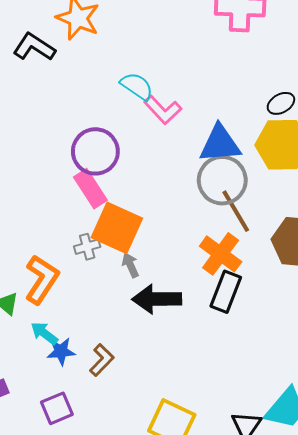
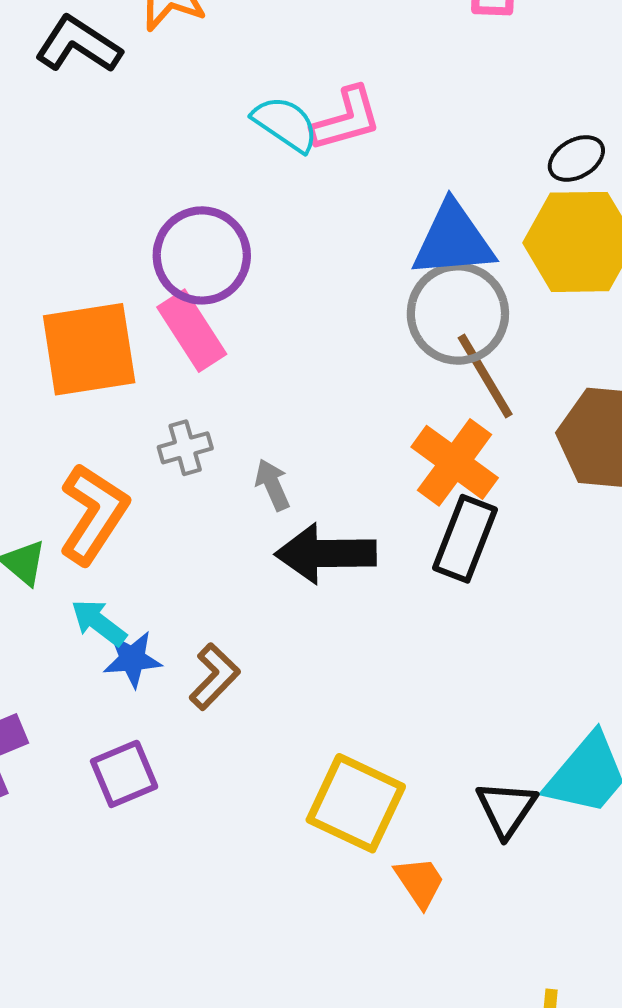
pink L-shape: (163, 110) -> (346, 119), moved, turned -63
orange square: (117, 228) -> (89, 349), moved, turned -33

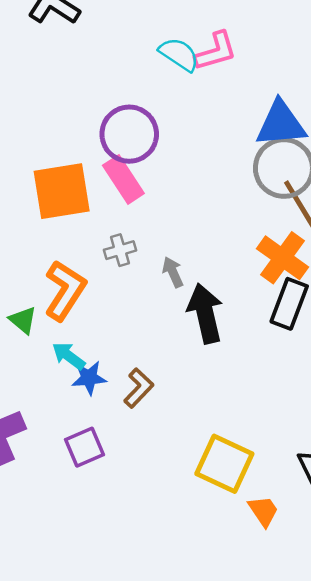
black arrow: (326, 554) -> (205, 313), turned 78

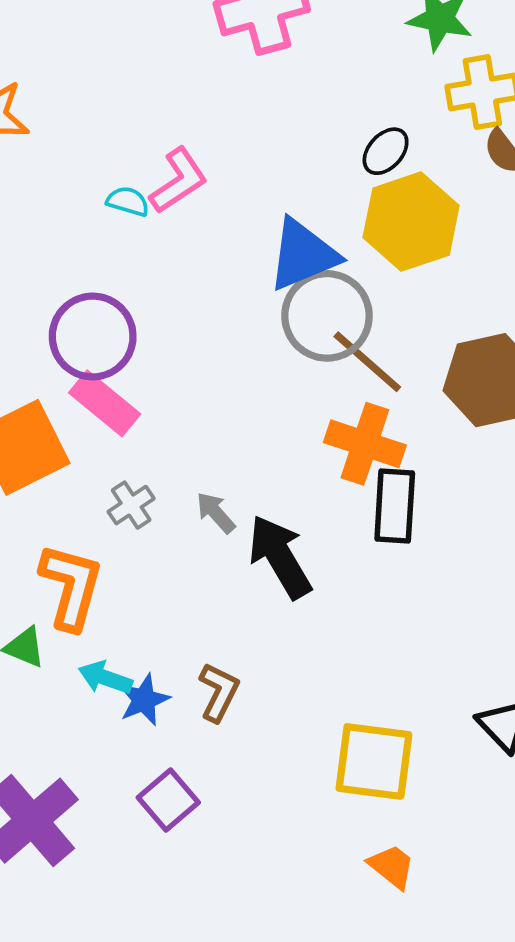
cyan semicircle: (179, 54) -> (128, 201), size x0.7
orange trapezoid: (263, 511) -> (392, 866), moved

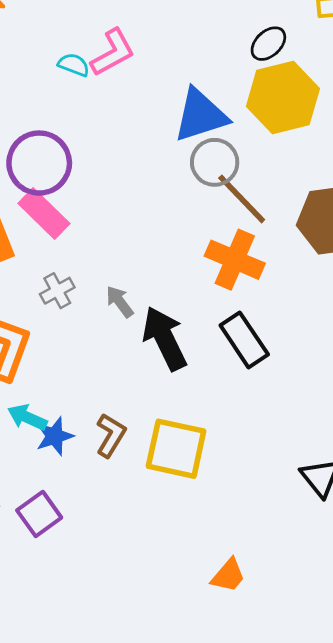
gray circle: (327, 316) -> (215, 162), size x0.7
black rectangle: (395, 506) -> (244, 340), moved, turned -42
yellow square: (374, 761) -> (176, 449), moved
purple square: (168, 800) -> (39, 514), moved
orange trapezoid: (392, 866) -> (228, 575), turned 87

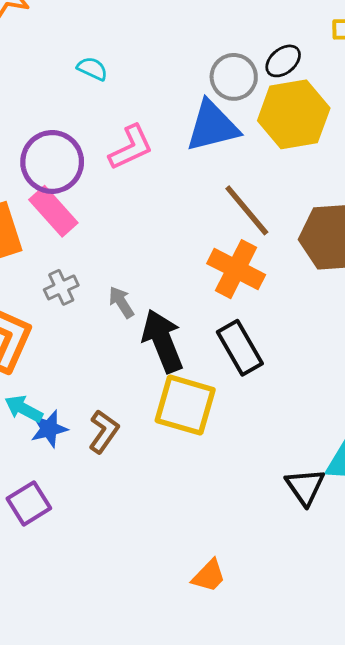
pink L-shape: (113, 53) -> (131, 147), moved
gray circle: (215, 162) -> (234, 77), moved
yellow square: (176, 449) -> (185, 405), moved

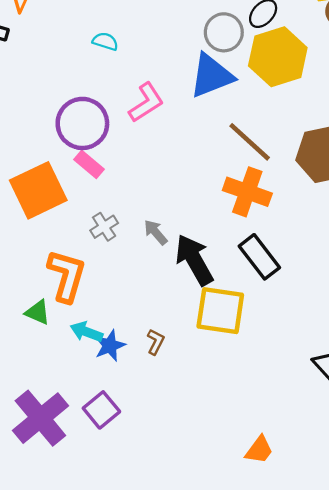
pink rectangle: (53, 211) -> (89, 164), size x0.7
brown L-shape: (104, 432) -> (156, 342), size x0.7

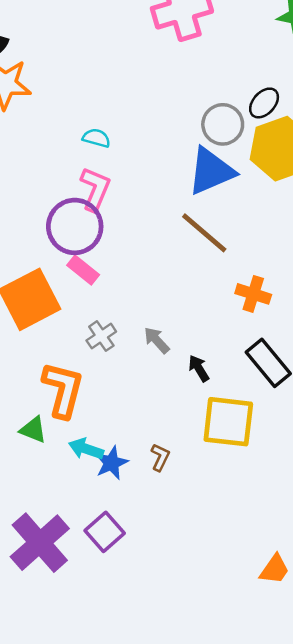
pink L-shape: (146, 103) -> (95, 189), moved, turned -33
brown line: (250, 142) -> (204, 233), moved
orange cross: (247, 192) -> (253, 294), size x0.7
black arrow: (194, 260) -> (199, 368), size x0.5

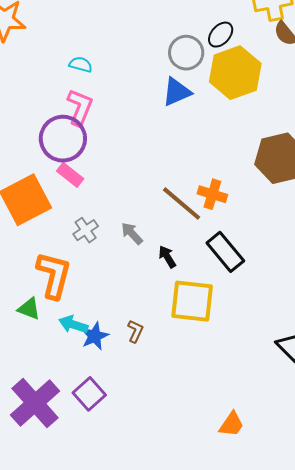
blue triangle: (211, 171) -> (177, 92), size x0.7
brown line: (204, 233) -> (182, 204), moved

